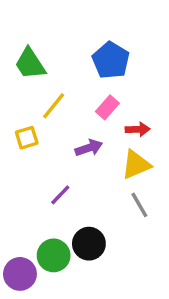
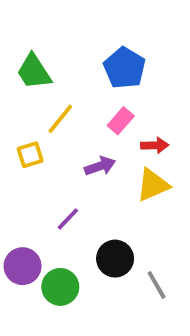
gray line: (139, 205) -> (157, 285), moved
black circle: (89, 244) -> (115, 259), moved
purple circle: (20, 274) -> (23, 266), moved

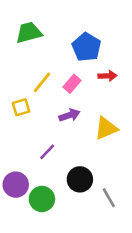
green trapezoid: (34, 72) -> (29, 33), moved, turned 108
pink rectangle: (121, 121) -> (72, 84), moved
red arrow: (155, 145) -> (107, 76), moved

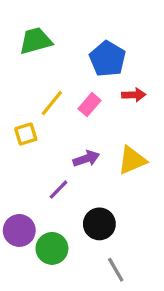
purple arrow: (69, 115) -> (86, 159), moved
gray line: (109, 198) -> (116, 270), moved

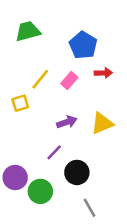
purple line: (58, 190) -> (54, 152), moved

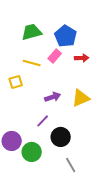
green trapezoid: (28, 31) -> (32, 32), moved
yellow line: (40, 79) -> (32, 63), turned 66
pink rectangle: (69, 80) -> (55, 56), moved

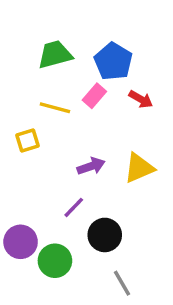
red arrow: (82, 58) -> (141, 99), turned 32

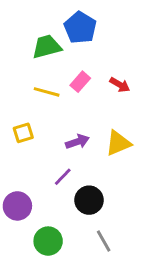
blue pentagon: (113, 61) -> (80, 28), moved
yellow square: (27, 140) -> (23, 133), moved
green circle: (55, 261) -> (48, 241), moved

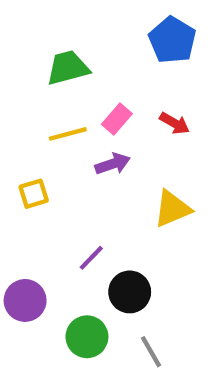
blue pentagon: (80, 28) -> (172, 40), moved
yellow line: (47, 92) -> (68, 134), turned -30
purple arrow: (77, 142) -> (113, 164), moved
green circle: (48, 241) -> (87, 337), moved

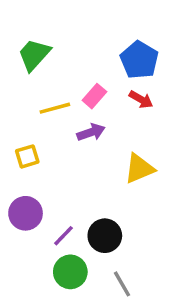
blue pentagon: (172, 40) -> (139, 60), moved
green trapezoid: (68, 68) -> (34, 55), moved, turned -33
purple line: (91, 258) -> (63, 236), moved
purple circle: (25, 300) -> (26, 213), moved

